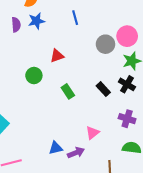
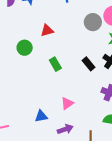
pink triangle: (92, 133) -> (67, 103), moved
purple arrow: (76, 153) -> (65, 129), moved

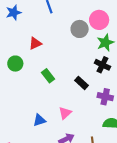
black rectangle: (88, 64) -> (81, 83), moved
blue triangle: (41, 116) -> (39, 120), moved

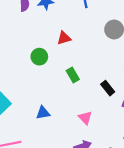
pink triangle: (65, 113) -> (85, 118), turned -40
blue triangle: (39, 120) -> (43, 113), moved

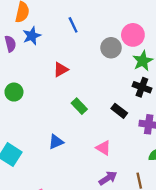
green circle: (39, 57) -> (14, 92), moved
blue triangle: (43, 113) -> (56, 142), moved

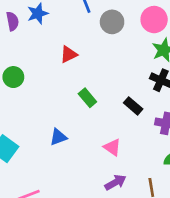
gray circle: (111, 48) -> (112, 22), moved

